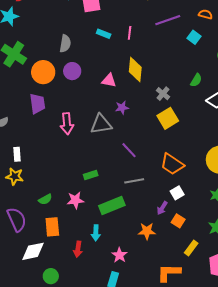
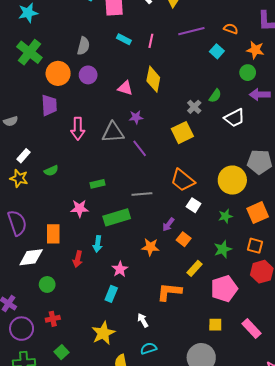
gray cross: (163, 94) -> (194, 107), moved
purple line: (129, 150) -> (140, 148), moved
white rectangle: (17, 154) -> (23, 156), turned 40
white square: (177, 193) -> (194, 205), moved, turned -32
green semicircle: (45, 199) -> (51, 171), moved

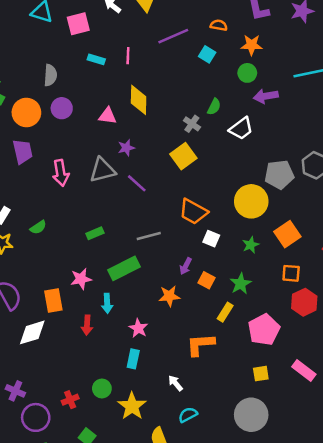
pink star: (80, 208) -> (81, 279), moved
green star: (223, 249) -> (241, 284), moved
green circle: (47, 284) -> (102, 388), moved

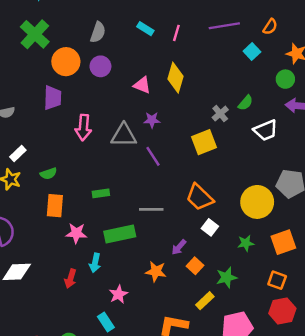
orange semicircle: (219, 25) -> (270, 27), turned 98
orange rectangle: (53, 301) -> (55, 206), moved
cyan rectangle: (133, 359) -> (106, 322), turned -60

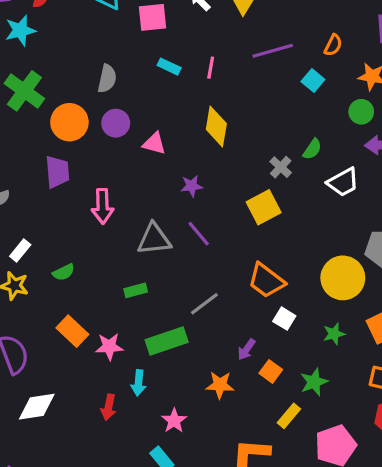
pink triangle: (142, 85) -> (154, 143), moved
gray triangle: (124, 135) -> (154, 239), moved
orange rectangle: (55, 206) -> (72, 331), moved, turned -45
gray line: (151, 209) -> (204, 304), turned -30

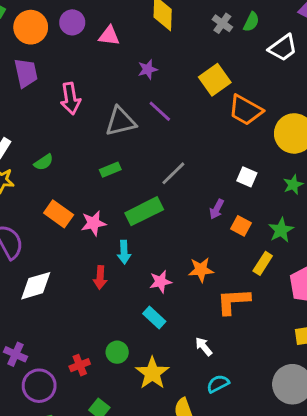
gray cross: (281, 167) -> (222, 23), moved
orange trapezoid: (266, 281) -> (246, 110), moved
orange star: (220, 385) -> (201, 270), moved
pink star: (174, 421) -> (160, 282), turned 30

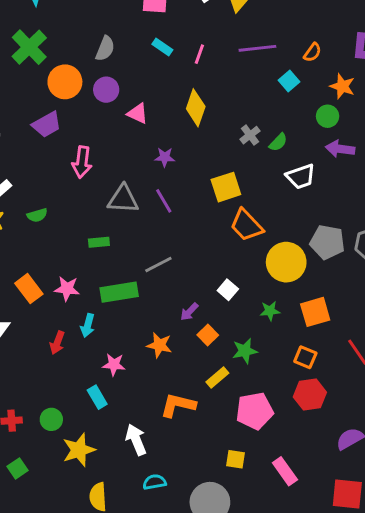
purple trapezoid: (26, 73) -> (47, 124), turned 56
orange rectangle: (59, 214) -> (29, 289), moved
orange star: (201, 270) -> (159, 345), moved
white arrow: (204, 347) -> (136, 440), size x1.5
cyan semicircle: (218, 384) -> (154, 482), moved

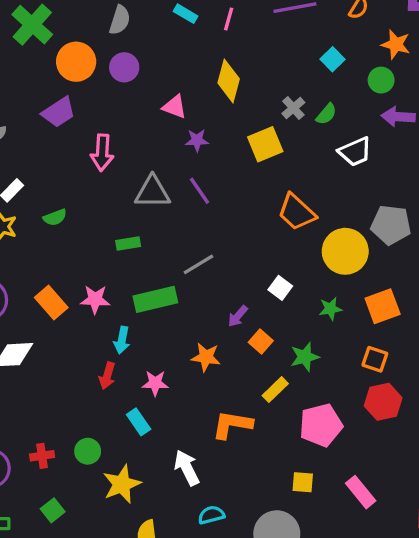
cyan square: (289, 81) -> (333, 59), moved
pink triangle: (138, 113) -> (175, 107), moved
yellow square: (226, 187) -> (265, 144), moved
red arrow: (57, 343) -> (107, 376), moved

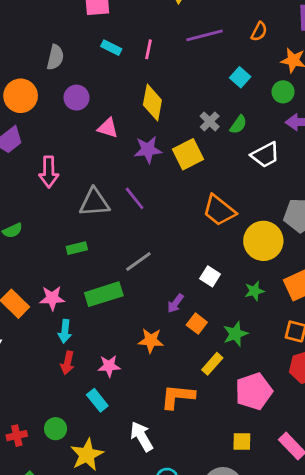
purple circle: (124, 67) -> (76, 98), moved
purple star: (197, 140) -> (148, 150), moved, size x1.4
cyan arrow: (122, 340) -> (65, 331), moved

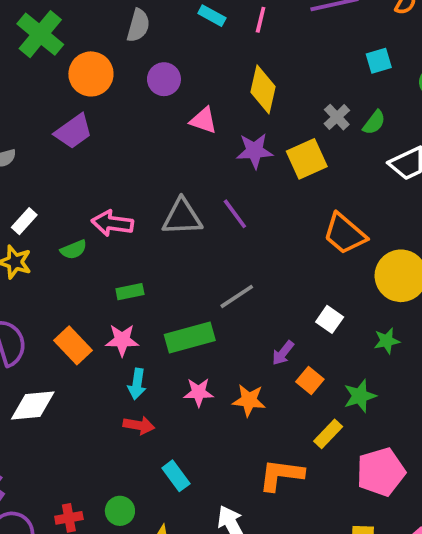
cyan square: (240, 77) -> (379, 61), turned 30
pink arrow: (49, 172) -> (112, 223), moved, turned 96
green rectangle: (77, 248) -> (130, 292), moved
red arrow: (67, 363) -> (139, 425), turned -95
pink star: (109, 366) -> (199, 392), moved

